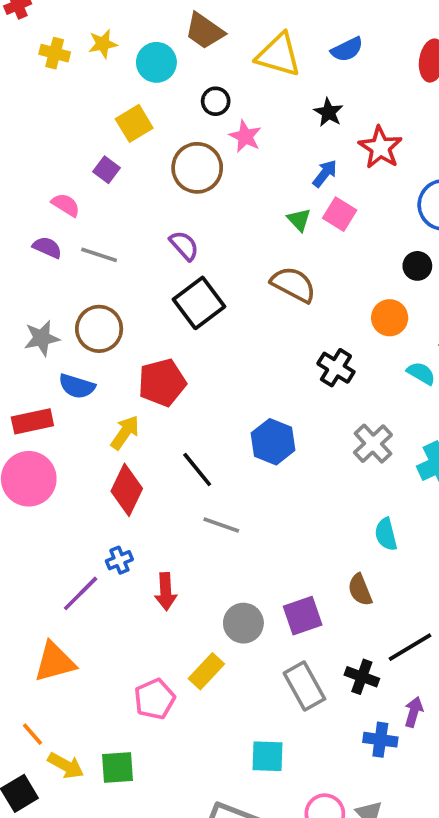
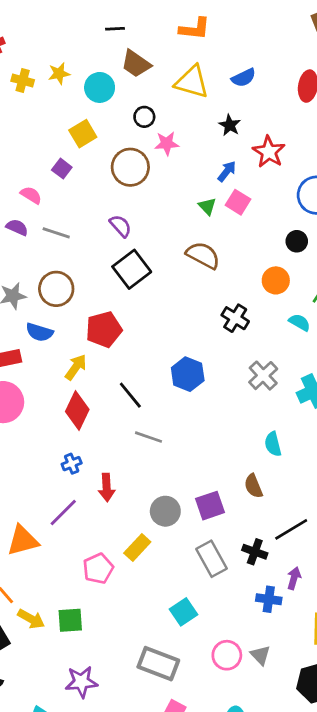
pink star: (245, 136) -> (167, 143), turned -30
purple line: (81, 593) -> (63, 513), moved
cyan square: (267, 756) -> (183, 612), turned -36

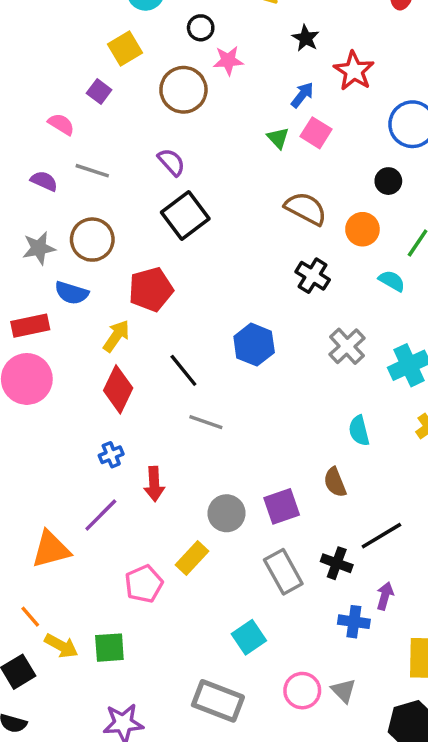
purple semicircle: (17, 227) -> (44, 181), moved
brown semicircle: (203, 255) -> (306, 209), moved

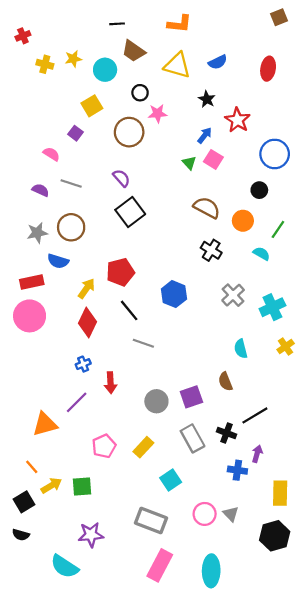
red pentagon: (151, 289) -> (120, 272), moved
yellow rectangle: (192, 558) -> (143, 447), moved
yellow arrow: (61, 646) -> (51, 485), turned -60

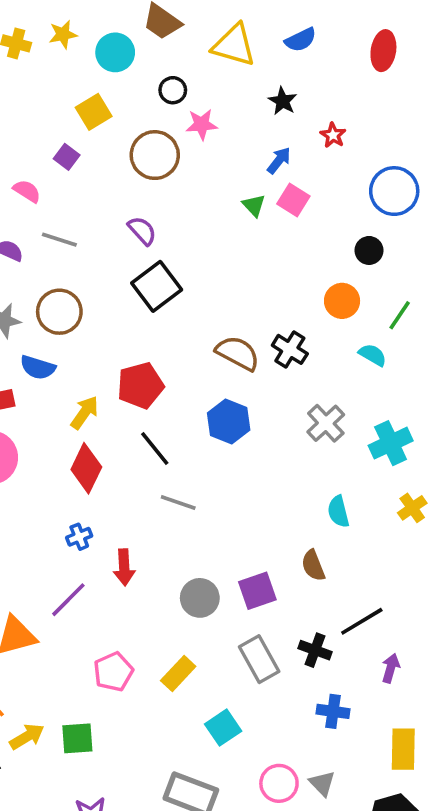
red star: (237, 120) -> (333, 135), size x0.6
brown semicircle: (207, 208) -> (238, 353), moved
purple arrow: (257, 454) -> (391, 668), moved

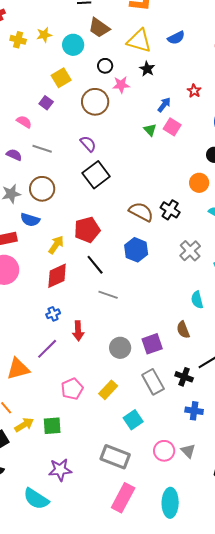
black star: (283, 101) -> (147, 69), moved
red diamond: (86, 468) -> (57, 276), turned 40

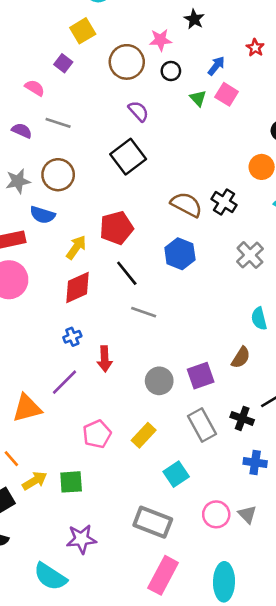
black circle: (105, 66) -> (171, 71), moved
purple semicircle: (88, 144) -> (138, 111), moved
brown semicircle: (183, 330) -> (241, 358), turned -126

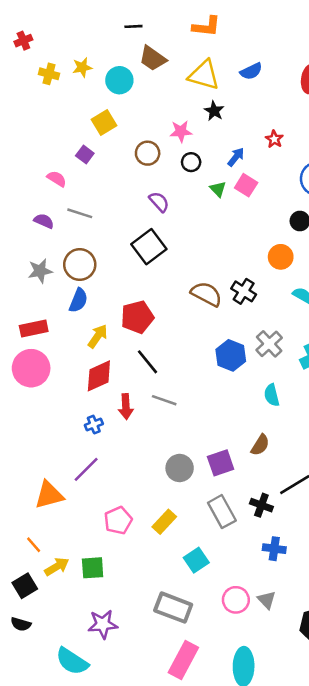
brown circle: (127, 62) -> (148, 153), size x0.7
blue semicircle: (43, 215) -> (78, 300), moved, turned -85
blue hexagon: (180, 254) -> (231, 355), moved
cyan semicircle: (259, 319) -> (272, 395), moved
red arrow: (105, 359) -> (126, 407), moved

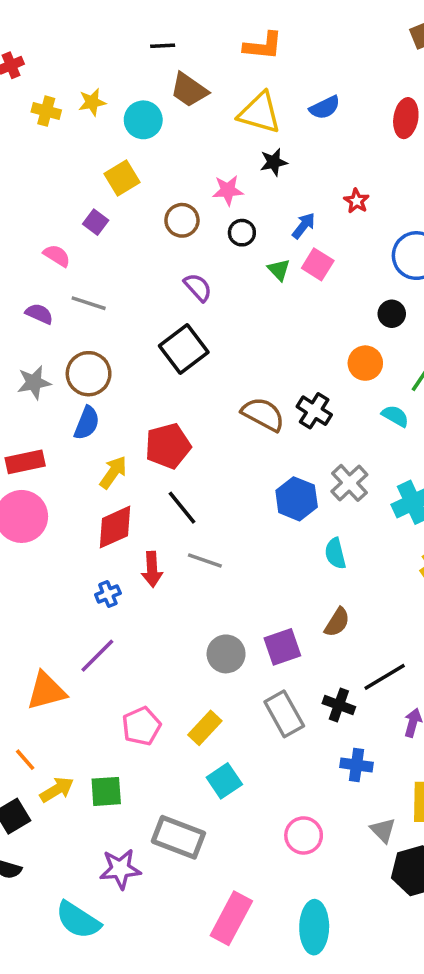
black star: (214, 111) -> (274, 162), turned 30
cyan semicircle: (272, 395) -> (335, 553), moved
cyan square: (196, 560) -> (224, 781), moved
gray triangle: (267, 600) -> (383, 830), moved
gray rectangle: (173, 608) -> (178, 837), moved

